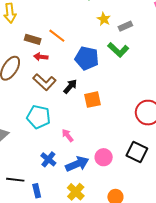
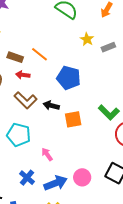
green L-shape: (118, 50) -> (109, 112), moved
black arrow: (70, 86) -> (51, 105), turned -119

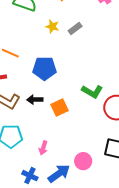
pink arrow: (47, 154) -> (43, 148), turned -112

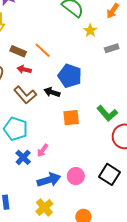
yellow star: (52, 26) -> (90, 31), moved
black arrow: (35, 100) -> (52, 92), moved
blue cross: (30, 176) -> (23, 157), moved

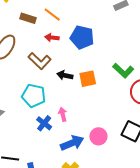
red arrow: (24, 69) -> (52, 38), moved
black arrow: (52, 92) -> (65, 75), moved
pink arrow: (42, 150) -> (63, 114), turned 136

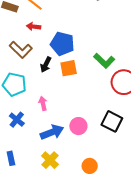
blue pentagon: (82, 37) -> (62, 44), moved
black arrow: (65, 75) -> (46, 65), turned -77
blue cross: (44, 123) -> (17, 120), moved

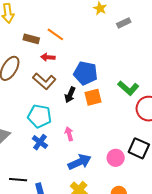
red arrow: (33, 27) -> (48, 57), moved
blue cross: (17, 120) -> (40, 142), moved
pink circle: (78, 126) -> (116, 158), moved

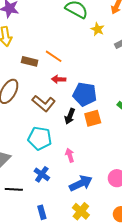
red arrow: (48, 57) -> (59, 79), moved
blue cross: (40, 142) -> (42, 174), moved
black line: (18, 180) -> (14, 189), moved

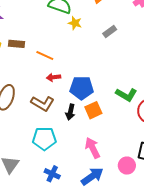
yellow star: (98, 29) -> (75, 23), moved
brown rectangle: (30, 61) -> (17, 44), moved
pink arrow: (70, 155) -> (93, 148), moved, size x1.5

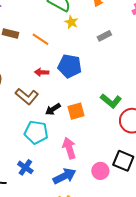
orange line: (45, 55) -> (40, 39), moved
blue pentagon: (82, 88) -> (70, 66), moved
black arrow: (70, 112) -> (53, 109), turned 35
cyan pentagon: (44, 139) -> (36, 132), moved

